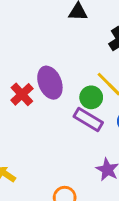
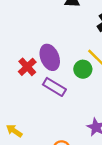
purple rectangle: (88, 119) -> (54, 87), moved

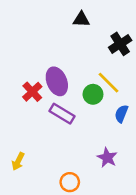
yellow arrow: (14, 131) -> (18, 161), turned -98

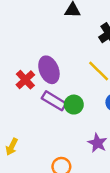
green circle: (93, 94) -> (74, 105), moved

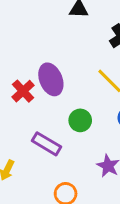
purple rectangle: (54, 101) -> (47, 144), moved

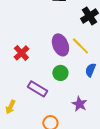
purple ellipse: (51, 79) -> (60, 45), moved

